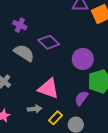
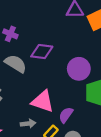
purple diamond: (49, 42) -> (42, 52), turned -35
purple semicircle: (81, 98) -> (66, 115), moved

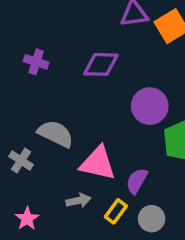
purple diamond: (42, 52) -> (101, 64), moved
gray semicircle: (16, 64) -> (56, 134), moved

